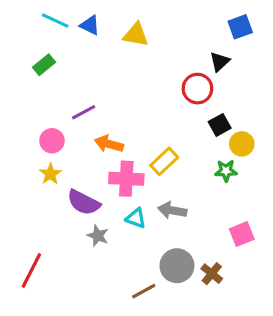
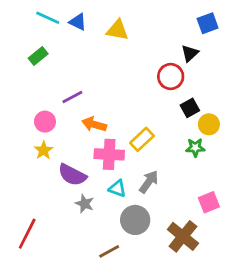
gray arrow: (172, 210) -> (149, 182), turned 115
gray circle: (177, 266) -> (135, 220), moved
brown cross: (212, 274) -> (183, 236), size x1.6
brown line: (144, 291) -> (109, 251), moved

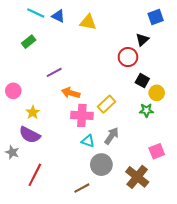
black square: (190, 108) -> (142, 81), turned -32
pink circle: (45, 122) -> (13, 91), moved
purple semicircle: (72, 175) -> (30, 135), moved
gray star: (85, 204) -> (12, 152), moved
red line: (27, 234) -> (35, 175), moved

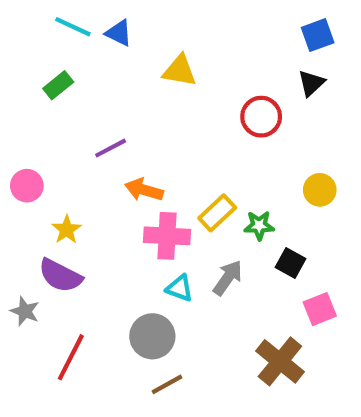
yellow triangle: (88, 22) -> (180, 71), moved
black triangle: (142, 40) -> (311, 83), moved
black square: (142, 81) -> (290, 263), moved
green star: (146, 110) -> (259, 225), moved
gray circle: (101, 165) -> (152, 336), moved

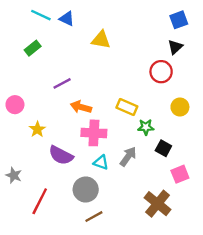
red circle: (261, 117) -> (161, 72), moved
yellow rectangle: (217, 213) -> (127, 107), moved, turned 66
purple semicircle: (60, 276) -> (61, 155), moved

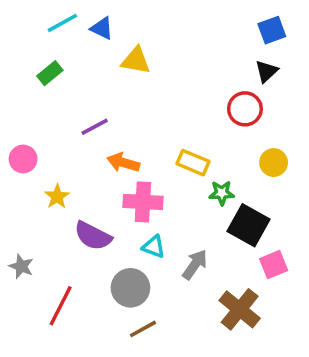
cyan line: (41, 15) -> (62, 23), turned -54
yellow triangle: (101, 40) -> (136, 61), moved
black square: (163, 148) -> (249, 225), size x1.6
gray arrow: (128, 156) -> (195, 265), moved

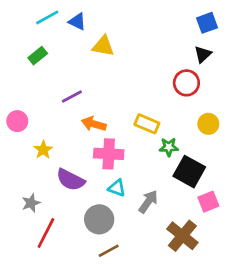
gray star: (21, 266) -> (31, 203), moved, turned 30

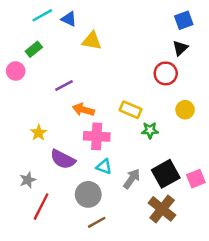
pink circle: (17, 121) -> (16, 71), moved
black square: (189, 172) -> (166, 174), moved, turned 32
pink square: (208, 202) -> (196, 179), moved

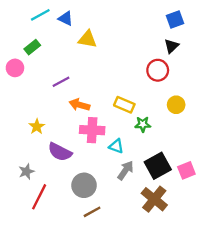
cyan triangle: (104, 167) -> (116, 146), moved

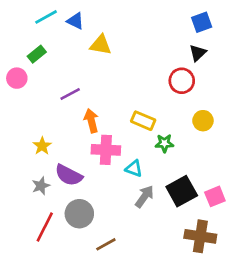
orange arrow: (79, 105) -> (91, 121), turned 60
gray star: (26, 172) -> (41, 186), moved
gray circle: (84, 185) -> (79, 214), moved
brown cross: (154, 199) -> (200, 236), moved, turned -30

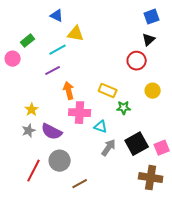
cyan line: (46, 17) -> (58, 50), moved
gray star: (41, 186) -> (29, 131), moved

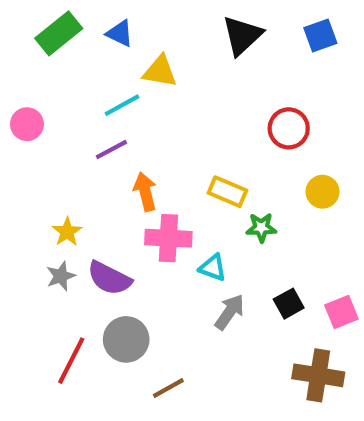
black triangle: (149, 40) -> (242, 36), moved, size x1.5
green rectangle: (28, 41) -> (59, 33), moved, size x1.5
black square: (137, 144) -> (289, 304), size x0.6

